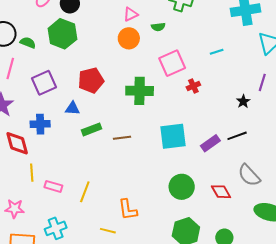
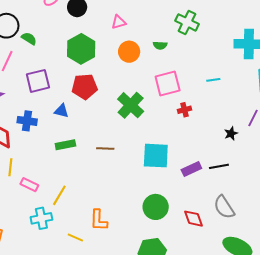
pink triangle: (131, 14) -> (119, 22), moved
green hexagon: (62, 34) -> (81, 49), moved
green cross: (140, 91) -> (131, 105), turned 32
green rectangle: (92, 129) -> (65, 145), moved
cyan cross: (56, 228) -> (41, 218), moved

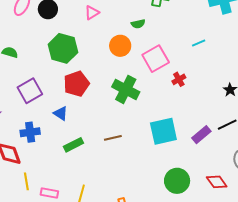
orange circle: (129, 52) -> (120, 46), moved
blue triangle: (61, 111) -> (61, 113), turned 35

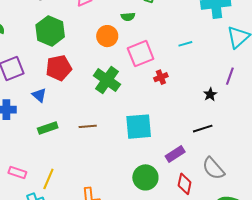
purple rectangle: (201, 135) -> (175, 154), moved
red diamond: (217, 182) -> (185, 184), turned 40

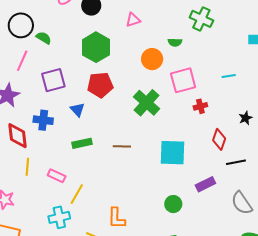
black star: (210, 94) -> (245, 118), moved
pink rectangle: (17, 172) -> (57, 176), moved
green circle: (145, 177) -> (173, 204), size x0.7
red diamond: (185, 184) -> (219, 139), moved

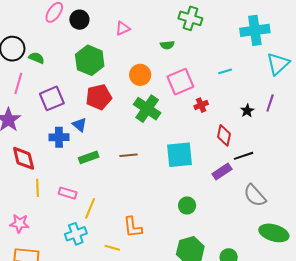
orange circle: (152, 59) -> (140, 75), moved
blue cross: (43, 120) -> (59, 137), moved
purple rectangle: (205, 184) -> (222, 171), moved

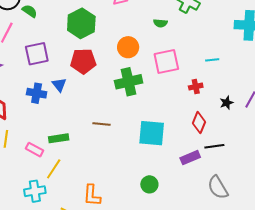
red cross: (201, 105) -> (196, 87), moved
green cross: (147, 109) -> (129, 82), turned 32
green rectangle: (89, 157) -> (59, 138), moved

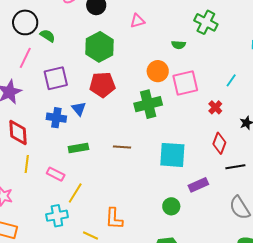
orange circle: (128, 47) -> (158, 71), moved
cyan line: (212, 60) -> (231, 80), turned -48
red cross: (196, 87) -> (215, 107), turned -32
green rectangle: (59, 138) -> (78, 148), moved
purple rectangle: (190, 158) -> (198, 185), moved

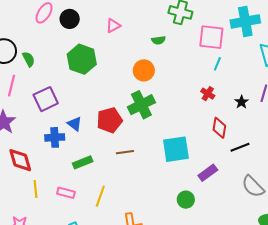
green semicircle: (48, 36) -> (29, 59), turned 42
pink square: (185, 83) -> (211, 37), moved, turned 32
red pentagon: (102, 85) -> (109, 120), moved
yellow line: (75, 193) -> (100, 196), moved

